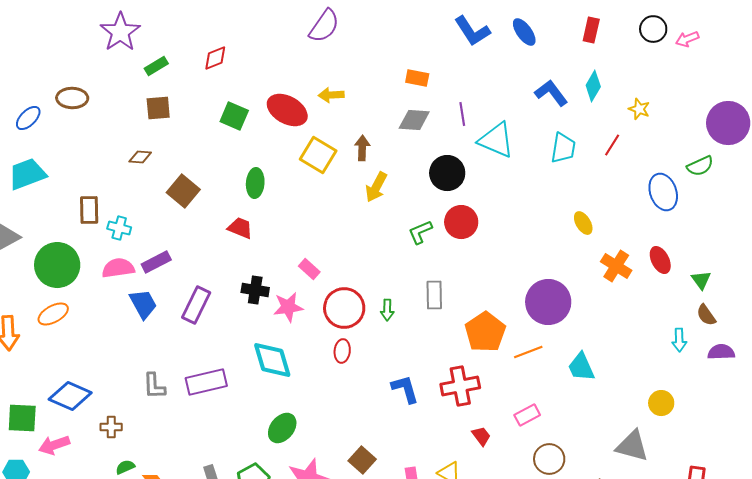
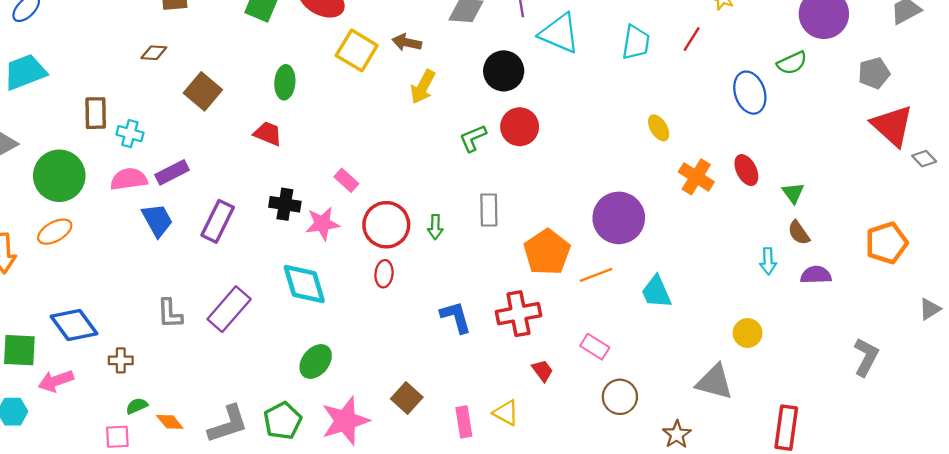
brown arrow: (362, 148) -> (407, 42), turned -80
purple rectangle: (206, 382) -> (229, 309), turned -36
blue diamond: (70, 396) -> (74, 325), turned 30
pink rectangle: (527, 415) -> (595, 347), turned 60

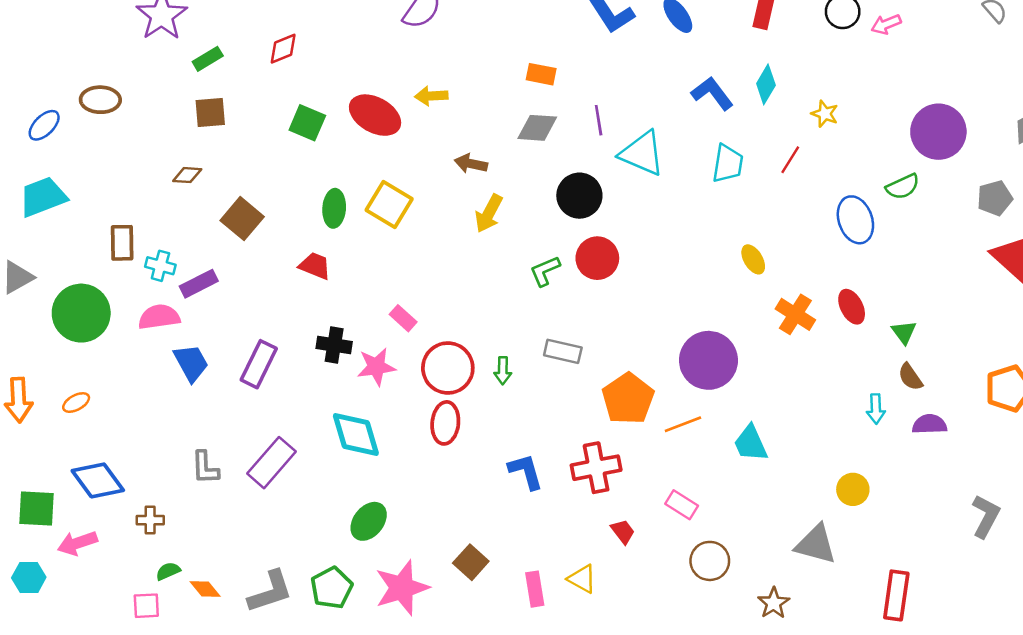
yellow square: (357, 50) -> (389, 204), moved
purple rectangle: (172, 172) -> (199, 284), moved
gray rectangle: (489, 210) -> (563, 351), turned -76
orange ellipse: (55, 232) -> (76, 403), moved, size x0.7
red ellipse: (384, 274) -> (445, 423), size x1.4

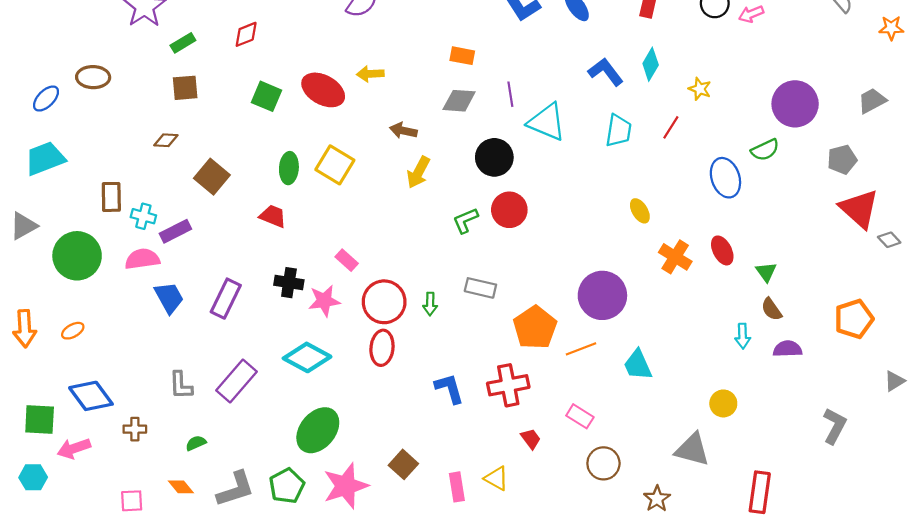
cyan diamond: (356, 434) -> (307, 357), turned -45
green ellipse: (369, 521) -> (318, 430), size x1.4
green semicircle: (168, 571) -> (196, 443), moved

